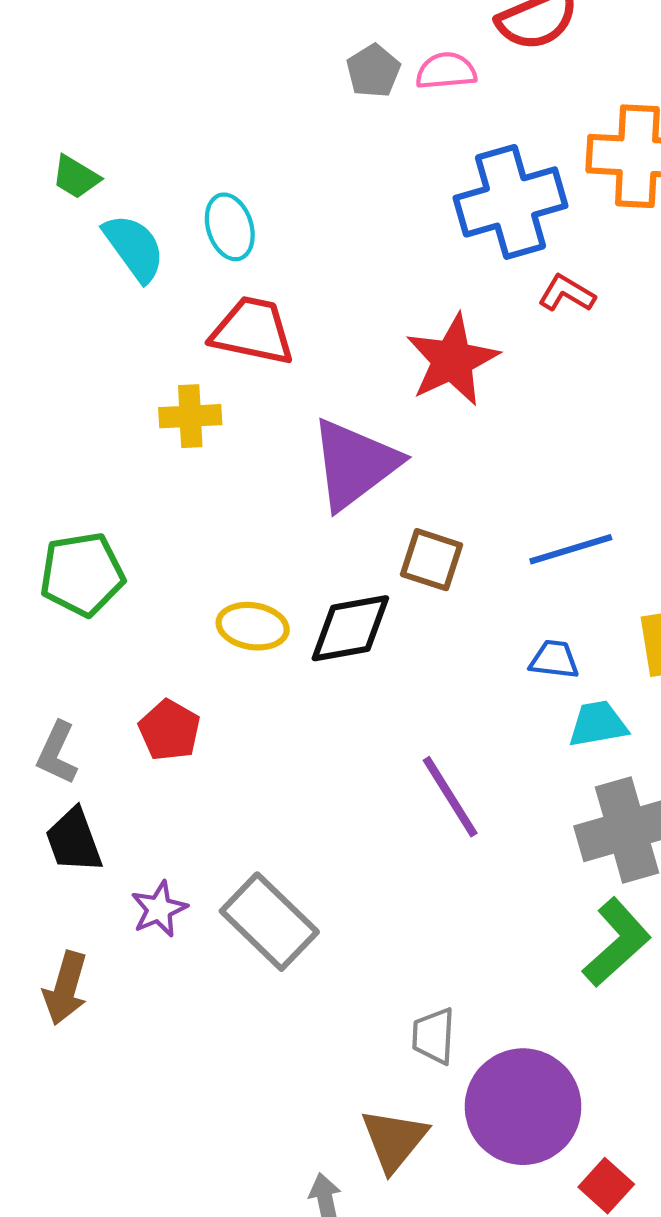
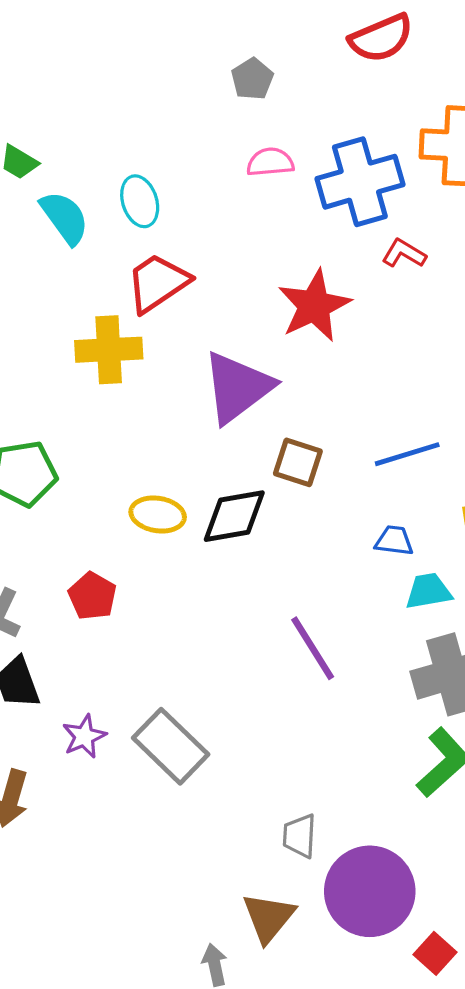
pink semicircle: (446, 71) -> (270, 162), moved
red trapezoid: (253, 331) -> (158, 283), turned -46
yellow cross: (190, 416) -> (109, 350), size x1.4

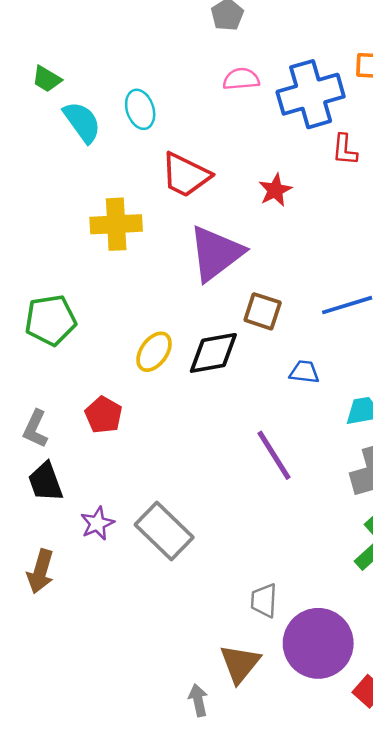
red L-shape: (404, 253) -> (345, 150), turned -116
red trapezoid: (158, 283) -> (186, 175), moved, turned -120
red star: (314, 306) -> (275, 190), size x0.6
yellow ellipse: (158, 515) -> (154, 352), turned -63
blue trapezoid: (394, 541) -> (304, 372), moved

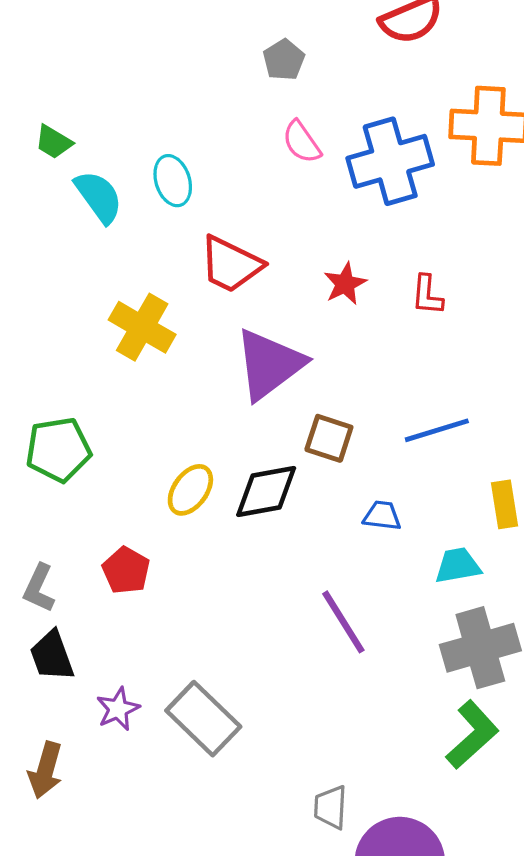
pink semicircle: (241, 79) -> (302, 142), turned -120
red L-shape: (345, 150) -> (427, 295), moved
yellow cross: (116, 224) -> (142, 327), turned 33

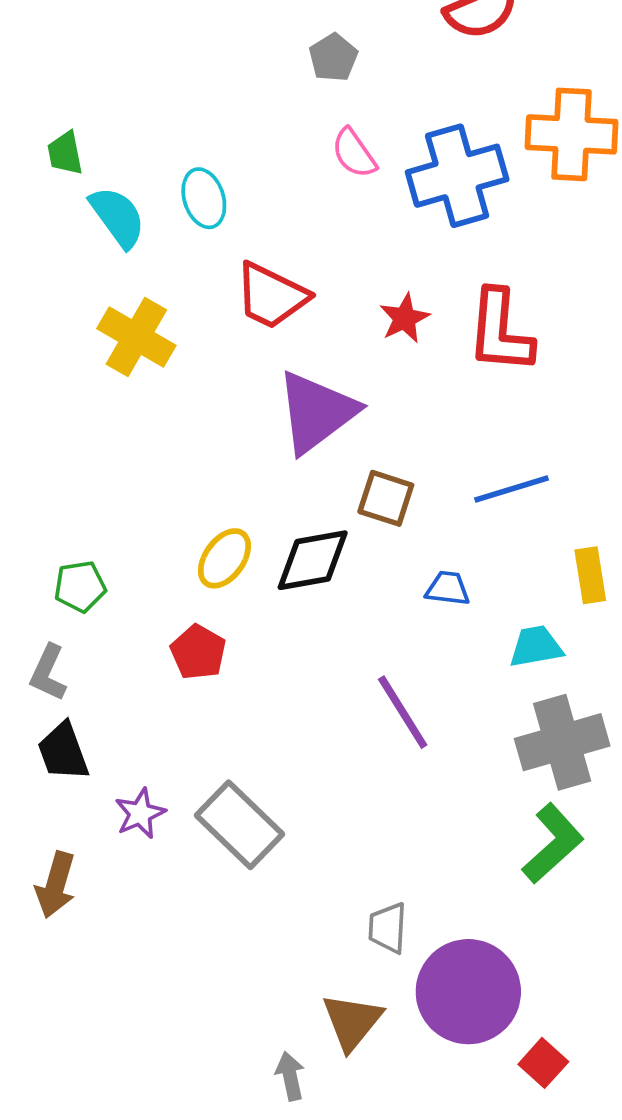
green trapezoid: (54, 142) -> (65, 153), turned 48
red L-shape: (427, 295) -> (500, 331), size x1.8
yellow cross: (142, 327) -> (136, 337), moved
green pentagon: (58, 450) -> (80, 587), moved, size x0.7
red pentagon: (126, 570) -> (198, 652), moved

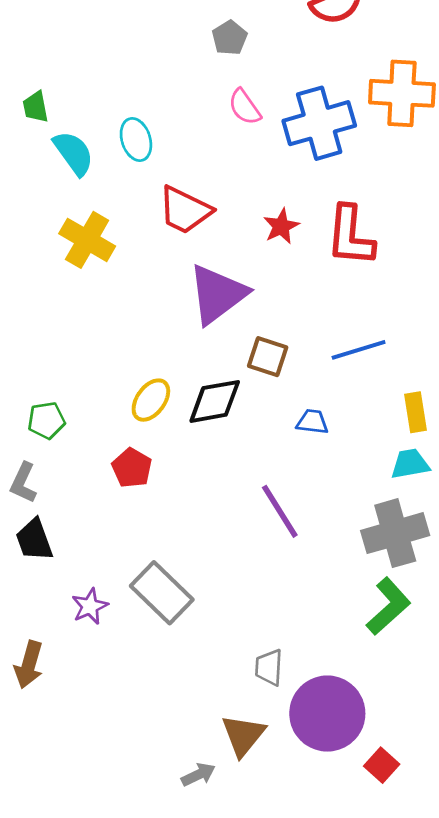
cyan trapezoid: (536, 647) -> (410, 464), moved
purple star: (140, 813) -> (90, 606), moved
brown arrow: (56, 885) -> (29, 665), moved
gray arrow: (290, 1076) -> (198, 775), turned 76

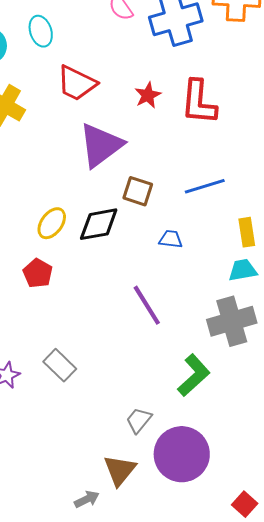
gray rectangle: (162, 593) -> (60, 365), size x0.7
green L-shape: (388, 606) -> (194, 375), moved
gray trapezoid: (269, 667) -> (139, 420), turned 36
red square: (382, 765) -> (245, 504), moved

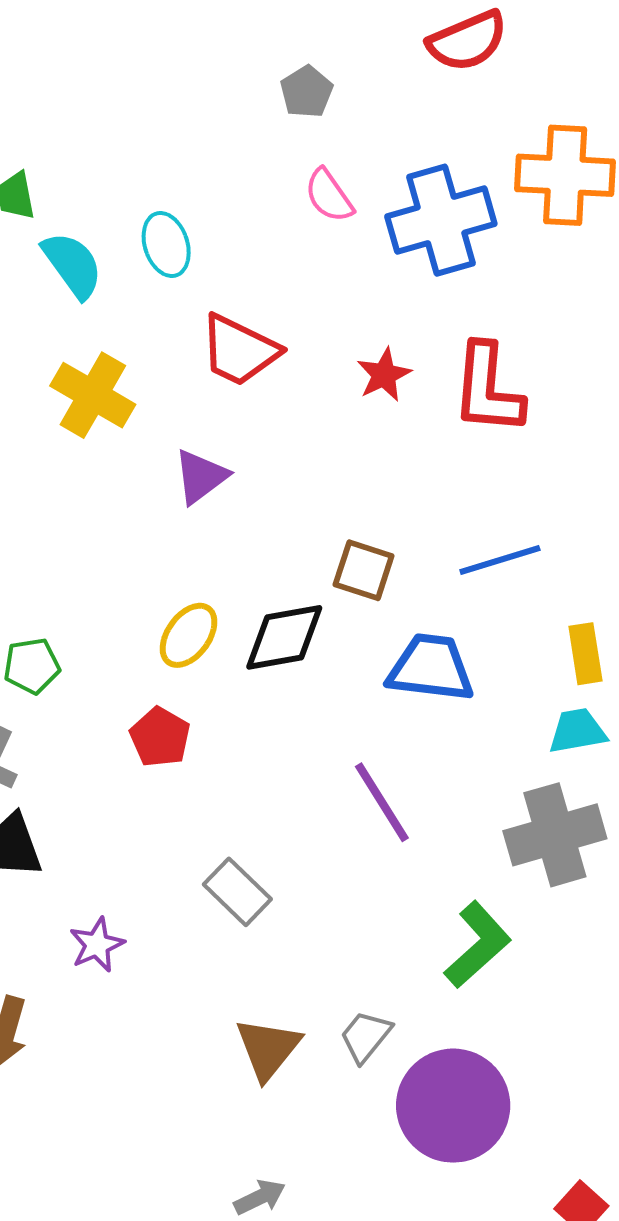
purple triangle: (101, 145) -> (201, 477), moved, size x0.6
blue trapezoid: (171, 239) -> (431, 668), size x1.8
gray rectangle: (60, 365) -> (237, 892), moved
brown triangle: (120, 470) -> (268, 1049), moved

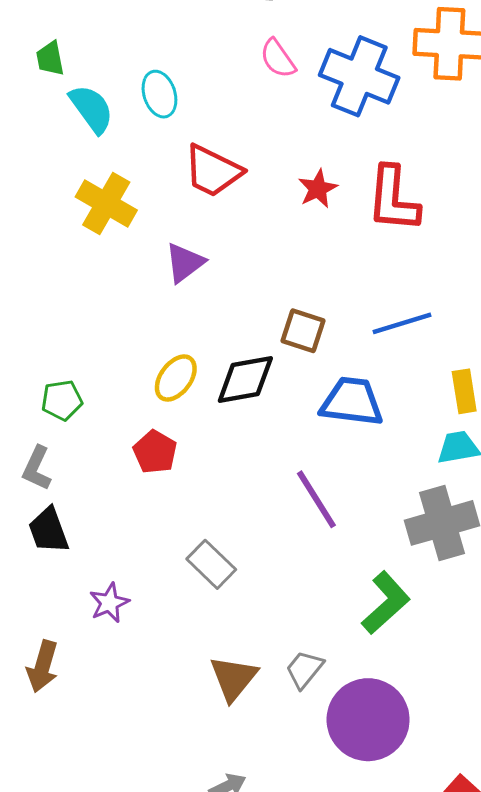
blue cross: (441, 220) -> (359, 76), turned 38

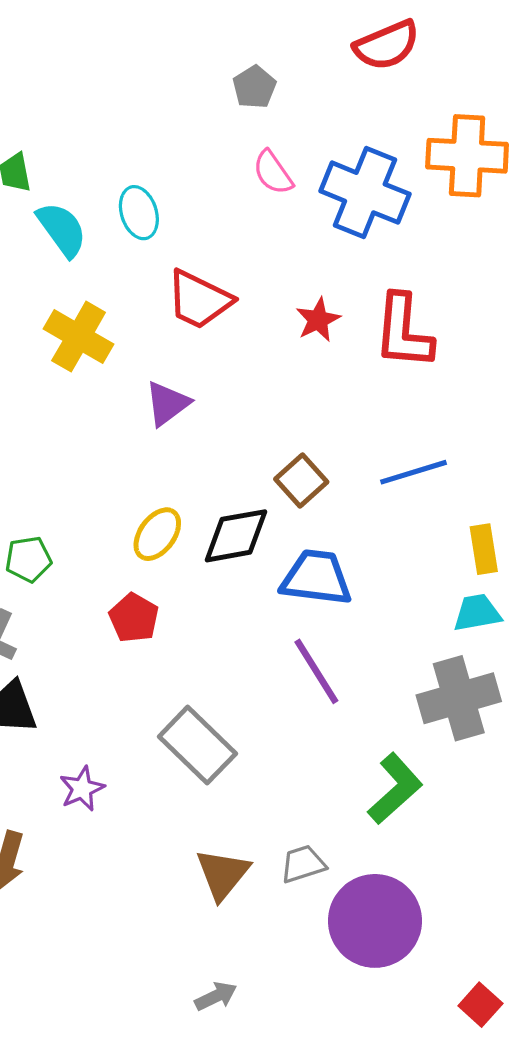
brown square: (303, 331) -> (301, 481), turned 30
blue trapezoid: (352, 402) -> (316, 578), moved
gray rectangle: (211, 564) -> (197, 745), size x1.4
gray trapezoid: (304, 669) -> (303, 864), turned 33

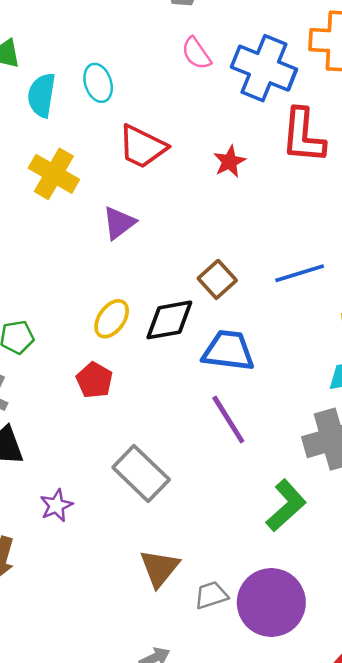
cyan semicircle: (62, 229) -> (42, 95), turned -135
red L-shape: (403, 332) -> (303, 136), moved
gray trapezoid: (303, 864) -> (211, 595), moved

